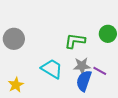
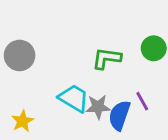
gray star: (82, 66) -> (98, 107), moved
purple line: (100, 71) -> (142, 101), turned 32

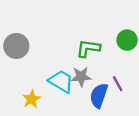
gray star: (98, 107) -> (81, 77), moved
yellow star: (22, 121) -> (32, 99), moved

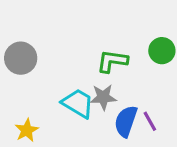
purple line: (118, 84) -> (150, 121), moved
yellow star: (32, 99) -> (27, 130), moved

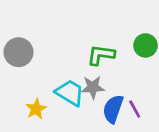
yellow star: (27, 130) -> (36, 109), moved

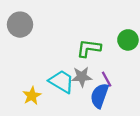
gray circle: (19, 52) -> (20, 25), moved
purple line: (135, 109) -> (107, 79), moved

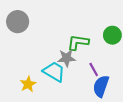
gray star: (82, 77) -> (67, 58), moved
blue semicircle: (99, 96) -> (101, 86), moved

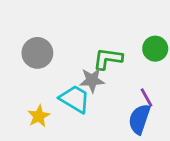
gray circle: (18, 22) -> (37, 53), moved
purple line: (94, 70) -> (147, 98), moved

